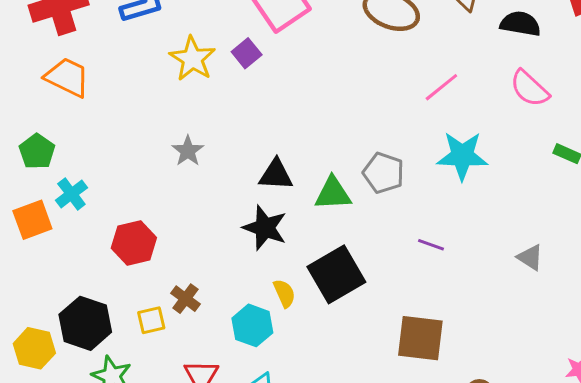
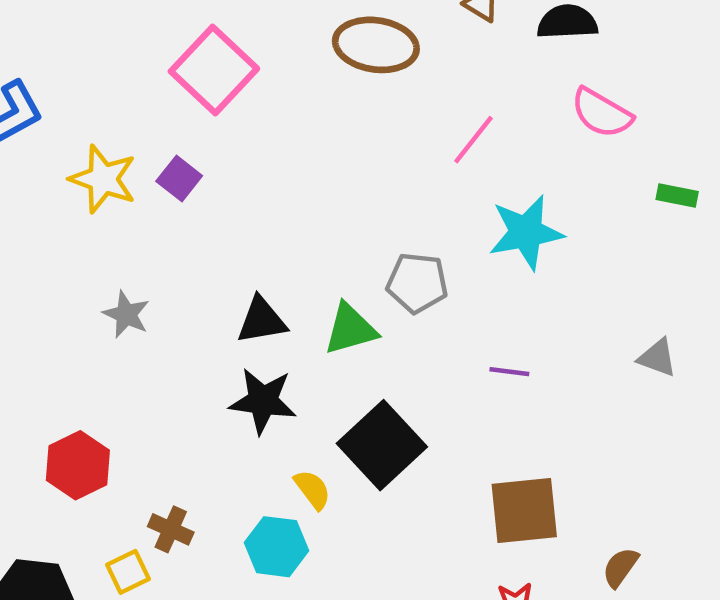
purple square: (247, 53) -> (179, 178), moved

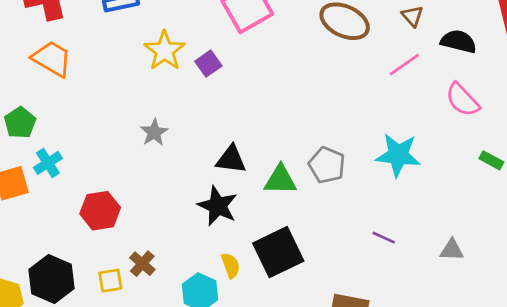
pink line: (473, 140) -> (404, 65), moved
gray triangle: (657, 358) -> (452, 250), turned -35
purple line: (509, 372) -> (384, 238), moved

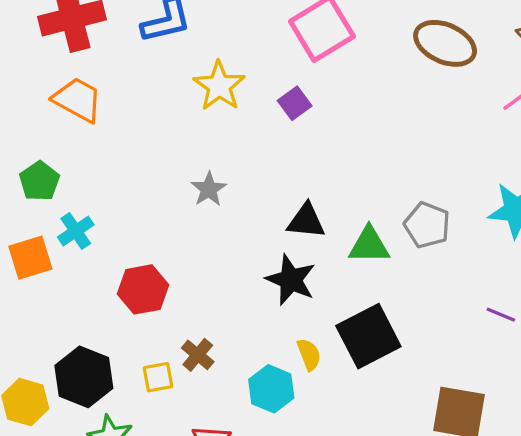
purple square: (208, 64) -> (295, 103), moved

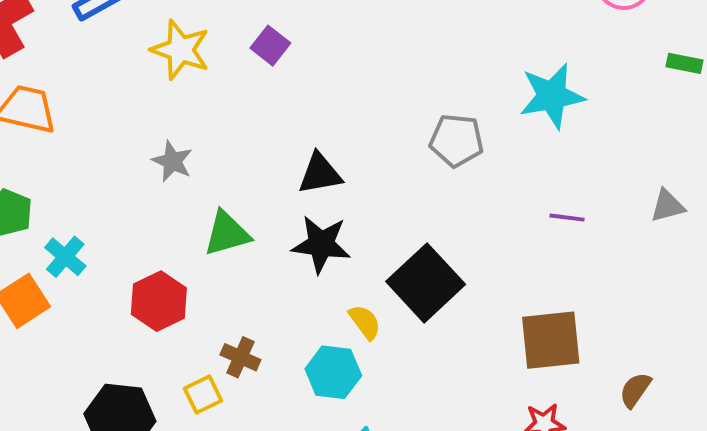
gray star: (209, 189) -> (172, 161), moved
green triangle: (369, 245) -> (227, 233), moved

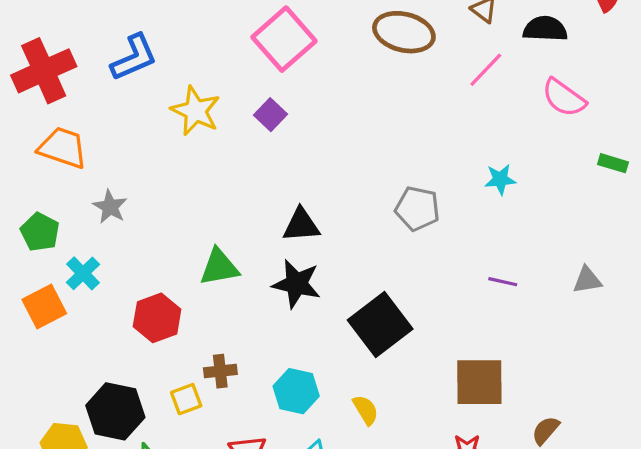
cyan star: (552, 96) -> (500, 179), size x0.6
gray star: (172, 161) -> (110, 207), moved
yellow semicircle: (365, 322) -> (366, 410), moved
brown cross: (240, 357) -> (220, 371), turned -36

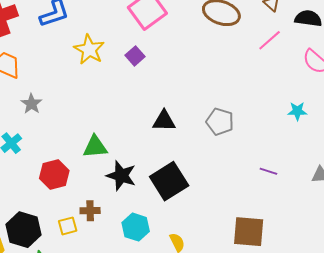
cyan star: (500, 179) -> (297, 111), moved
black triangle: (301, 225) -> (164, 121), moved
black star: (297, 284) -> (121, 176), moved
black square: (380, 324) -> (169, 181), moved

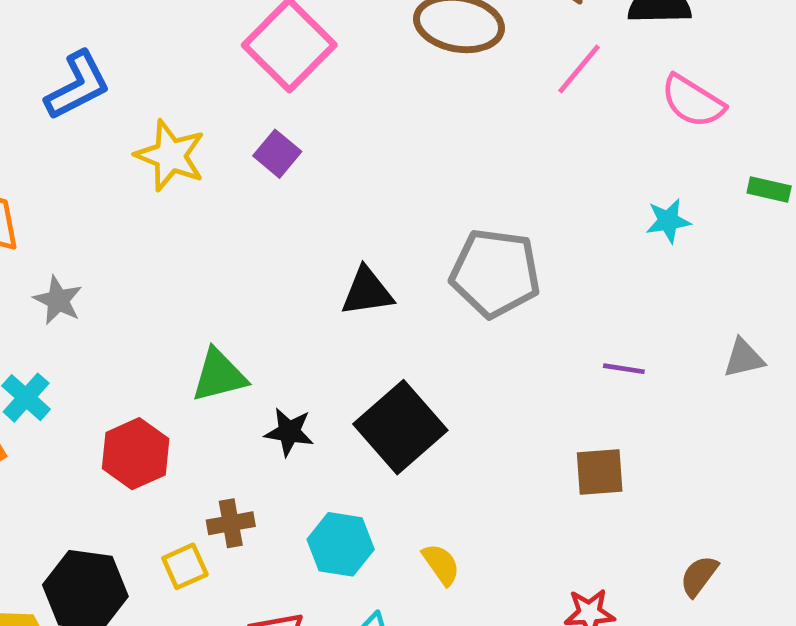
gray pentagon: (220, 122) -> (495, 273), size x1.4
black star: (121, 176) -> (289, 432), size x0.7
brown square: (249, 232) -> (600, 472), moved, size x0.7

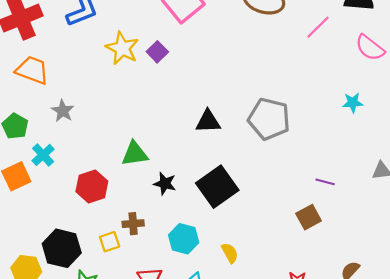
purple square: (277, 154) -> (157, 52), moved
purple line: (624, 369) -> (325, 182), moved
brown square: (600, 472) -> (309, 217), turned -30

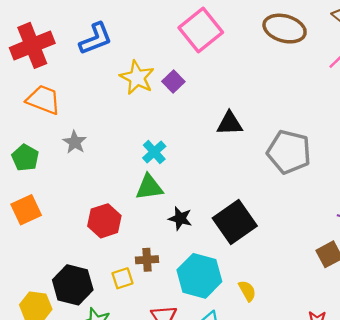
black triangle: (208, 121) -> (230, 124), moved
cyan cross: (43, 155) -> (154, 152), moved
cyan hexagon: (184, 239) -> (199, 276), size x1.4

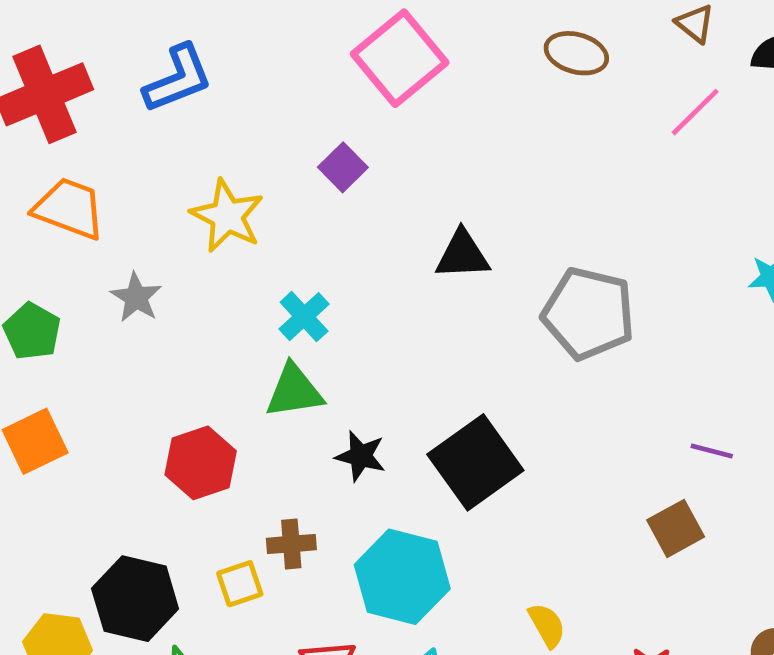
brown ellipse: (285, 29) -> (576, 53), size x0.7
yellow star: (137, 78) -> (227, 216), moved
yellow semicircle: (247, 291) -> (547, 625), moved

